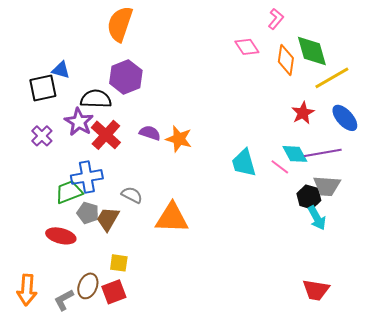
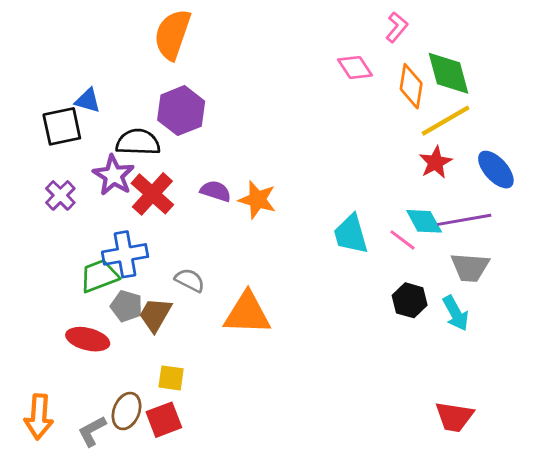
yellow line: (332, 78) -> (446, 121), moved
black hexagon: (309, 197) -> (410, 300), moved

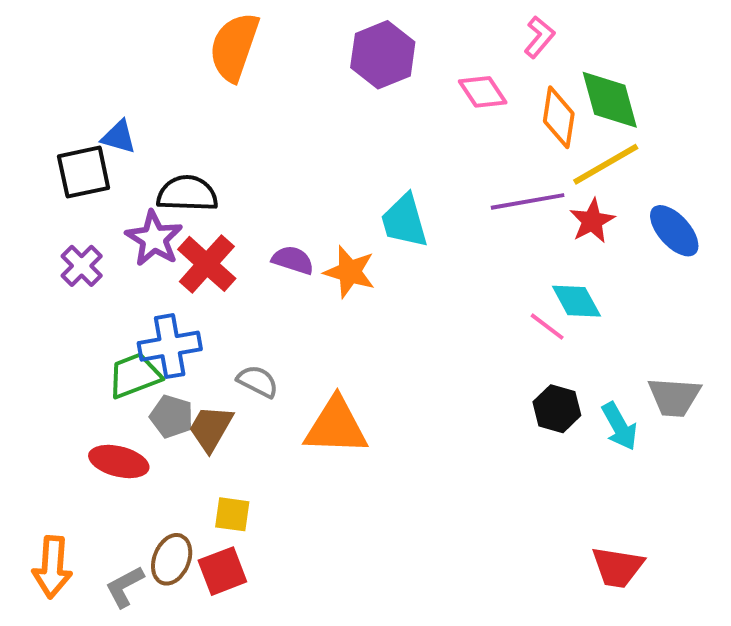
purple hexagon: (181, 111) -> (383, 55), moved
purple line: (464, 220) -> (528, 201), moved
cyan trapezoid: (351, 234) -> (404, 221), moved
gray trapezoid: (470, 267) -> (674, 397), moved

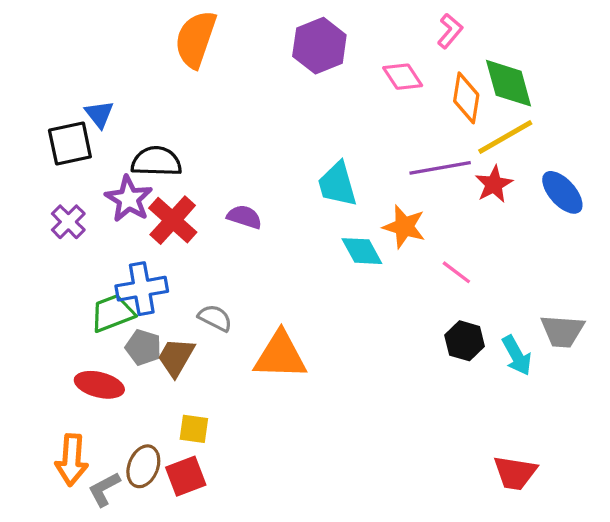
blue triangle: (119, 137) -> (99, 114), turned 36
orange star: (350, 272) -> (404, 227), moved
cyan diamond: (576, 301) -> (362, 251), moved
orange arrow: (52, 567) -> (72, 460), moved

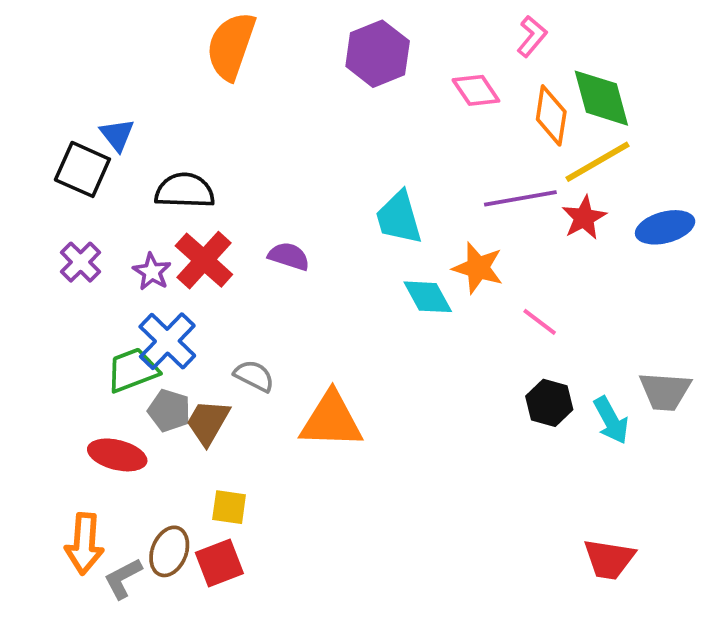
black square: (70, 143) -> (82, 169), turned 36
blue ellipse: (562, 192) -> (665, 227), turned -63
purple star: (129, 199) -> (152, 272), moved, size x0.7
blue cross: (142, 289) -> (167, 341), turned -36

